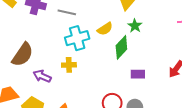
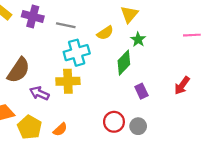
yellow semicircle: (105, 29) -> (105, 33), moved
yellow cross: (69, 65) -> (68, 81), size x1.5
purple rectangle: (138, 74) -> (141, 91), turned 64

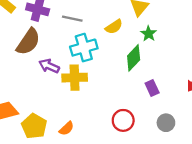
brown semicircle: (19, 70) -> (28, 42), moved
purple arrow: (39, 93) -> (49, 66), moved
gray circle: (138, 126) -> (166, 123), moved

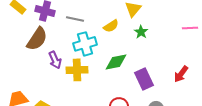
green diamond: (134, 58) -> (116, 62), moved, turned 35
purple arrow: (49, 66) -> (55, 60), turned -138
purple rectangle: (152, 88) -> (144, 79), size x1.5

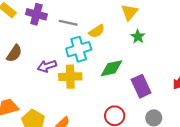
yellow semicircle: (111, 26) -> (97, 31), moved
brown semicircle: (37, 39) -> (14, 53), moved, size x0.7
purple arrow: (55, 60) -> (47, 66), turned 96

